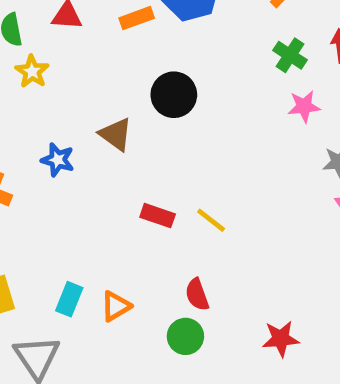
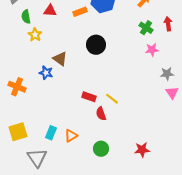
brown triangle: (116, 134) -> (60, 59), moved
red semicircle: (197, 295) -> (101, 114), moved

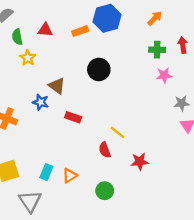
green cross: (146, 28) -> (157, 50), turned -32
red rectangle: (89, 97) -> (73, 117), moved
red star: (142, 150) -> (140, 162), moved

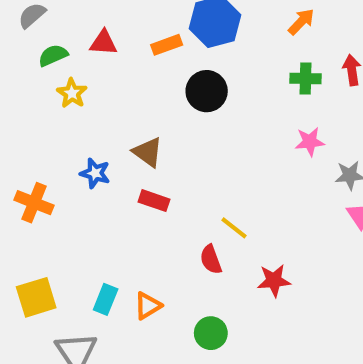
green semicircle: (17, 37) -> (53, 55), turned 77
black circle: (99, 69) -> (207, 91), moved
pink star: (164, 75) -> (310, 142), moved
brown triangle: (57, 86) -> (148, 152), moved

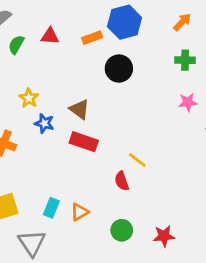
green semicircle: (53, 55) -> (16, 45), turned -36
yellow star: (72, 93) -> (29, 98), moved
red rectangle: (154, 201) -> (84, 142), size x1.4
red star: (274, 280) -> (164, 236), moved

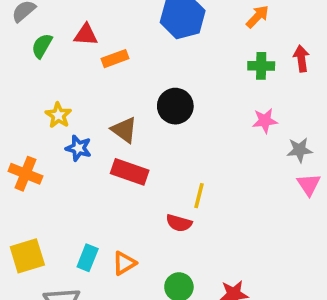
orange rectangle: (92, 38) -> (115, 59), moved
black circle: (119, 69) -> (175, 106), moved
yellow line: (137, 160) -> (199, 196), turned 66
red semicircle: (122, 181) -> (179, 223), turned -54

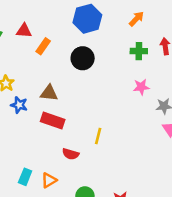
orange rectangle: (115, 59) -> (43, 46), turned -35
black circle: (175, 106) -> (83, 58), moved
brown triangle: (124, 130) -> (49, 93), turned -30
red semicircle: (179, 223) -> (71, 154), moved

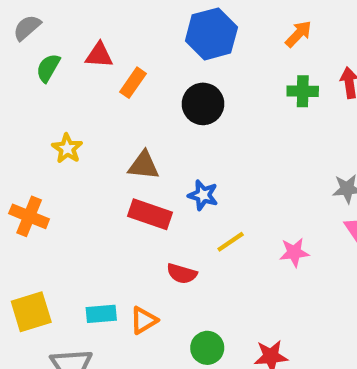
pink star: (141, 87) -> (294, 252), moved
blue star: (19, 105) -> (203, 195), moved
yellow line: (98, 136) -> (231, 242), turned 42
cyan rectangle: (25, 177) -> (101, 314), turned 63

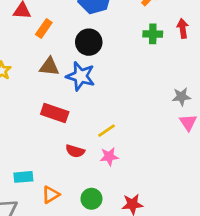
brown triangle: (144, 165) -> (49, 67), moved
blue star: (203, 195) -> (81, 76), moved, size x1.5
pink star: (294, 252) -> (109, 157), moved
orange triangle: (144, 320) -> (51, 195), moved

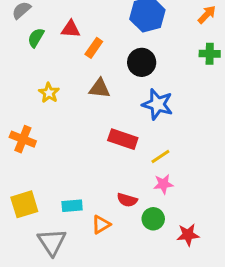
blue star: (81, 76) -> (158, 104), moved
red rectangle: (55, 113) -> (123, 139), moved
red semicircle: (75, 151) -> (127, 200), moved
green circle: (91, 199) -> (153, 219), moved

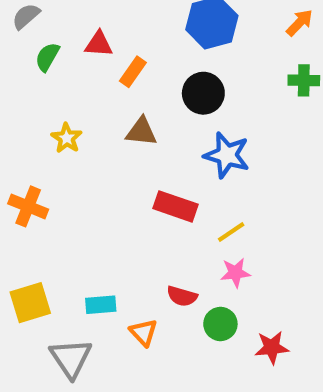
orange triangle: (101, 225) -> (144, 333), turned -42

